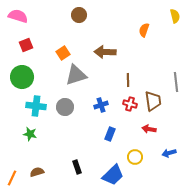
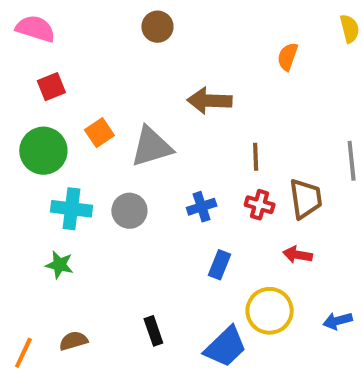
orange square: (63, 53) -> (99, 133), moved
blue arrow: (169, 153) -> (338, 321), moved
yellow circle: (135, 157) -> (270, 311), size x1.5

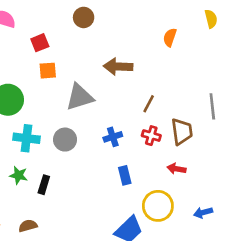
red square: (51, 87) -> (40, 43), moved
orange square: (99, 133) -> (48, 71), moved, turned 30
brown line: (256, 157) -> (149, 104), turned 30
blue rectangle: (220, 265) -> (125, 175), turned -36
black rectangle: (153, 331) -> (44, 185), moved, turned 36

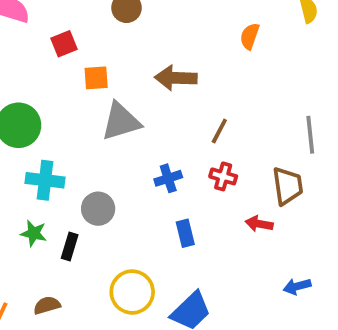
orange square: (48, 71) -> (96, 78), moved
brown trapezoid: (182, 132) -> (288, 186), moved
gray circle: (65, 140) -> (98, 209), moved
yellow circle: (158, 206) -> (132, 292), moved

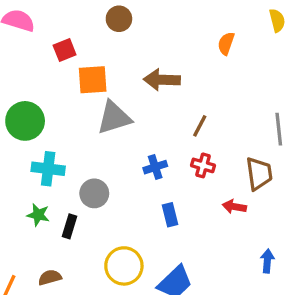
orange square: (96, 78) -> (93, 80), size x1.4
blue arrow: (297, 286) -> (267, 261), turned 110

